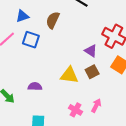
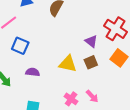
blue square: (31, 40) -> (20, 46), moved
pink arrow: (96, 106) -> (92, 96), turned 104

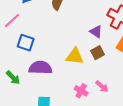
purple semicircle: (33, 72) -> (40, 68), size x1.6

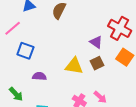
purple semicircle: (40, 68) -> (39, 76), size x0.6
green arrow: (13, 78) -> (16, 94), moved

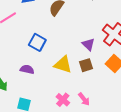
blue square: (25, 51) -> (37, 42), moved

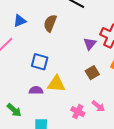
purple triangle: (88, 44) -> (90, 44), moved, turned 40
yellow triangle: (63, 64) -> (56, 84), moved

